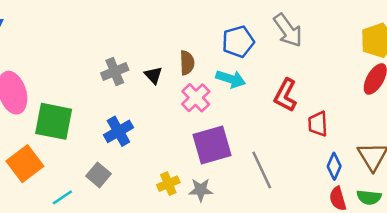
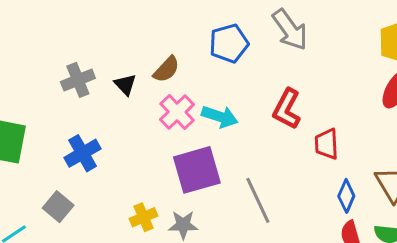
brown semicircle: (187, 63) -> (166, 69), turned 45
cyan arrow: (231, 79) -> (220, 117), moved

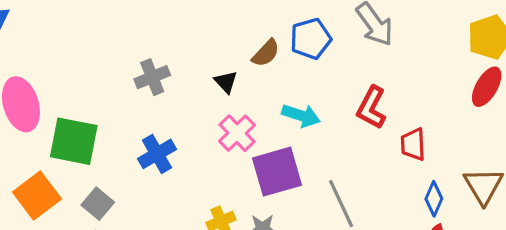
brown semicircle: (166, 69) -> (266, 53), moved
black triangle: (125, 85) -> (226, 82), moved
pink cross: (177, 112) -> (237, 133), moved
gray square: (58, 207) -> (98, 204), moved

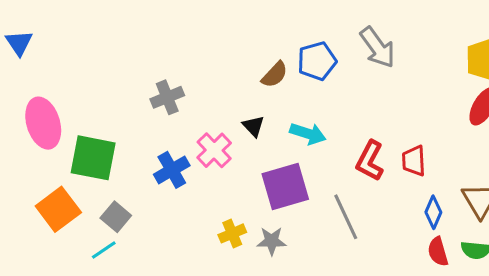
black triangle: (226, 82) -> (253, 126), moved
red L-shape: (371, 108) -> (370, 161), moved
pink cross: (237, 133) -> (214, 150), moved

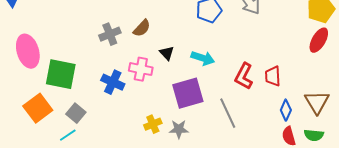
brown semicircle: (275, 75) -> (142, 28), moved
pink cross: (214, 150) -> (141, 69), turned -35
blue cross: (172, 170) -> (113, 82), turned -35

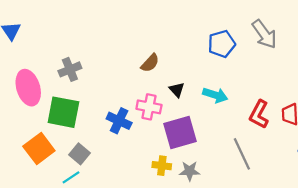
gray cross: (110, 34) -> (70, 69), moved
purple square: (188, 93) -> (180, 133), moved
yellow cross: (153, 124) -> (162, 166), turned 30

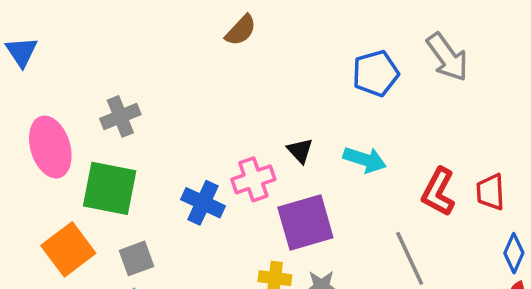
brown semicircle: (150, 63) -> (241, 30), moved
pink cross: (149, 107) -> (253, 179), turned -30
gray square: (80, 154) -> (137, 258), turned 30

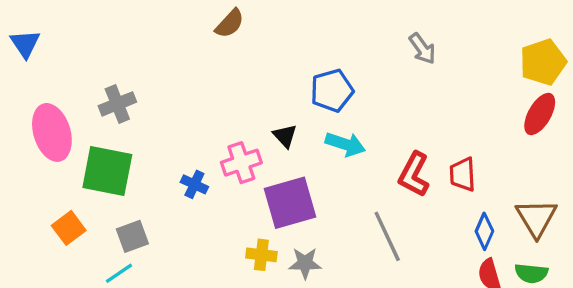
gray arrow: (447, 57) -> (422, 49), size x0.7
blue pentagon: (376, 73) -> (332, 91), moved
blue cross: (203, 203) -> (194, 184), size x0.7
orange square: (68, 249) -> (69, 228), size x0.7

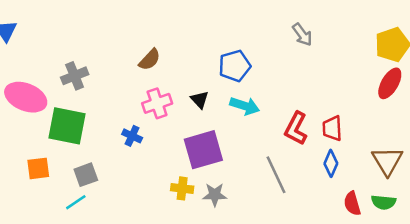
brown semicircle: (230, 24) -> (150, 60), moved
pink ellipse: (52, 132) -> (26, 97), turned -51
pink cross: (241, 163) -> (157, 103), moved
orange square: (69, 228) -> (38, 168), turned 30
blue diamond: (484, 231) -> (331, 163), moved

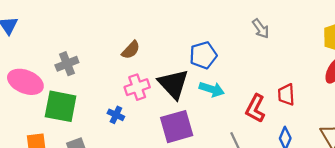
black triangle: (200, 100) -> (173, 84), size x2.0
red trapezoid: (332, 128) -> (286, 95), moved

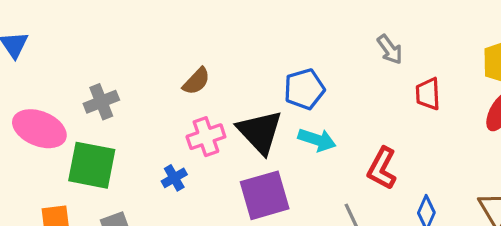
red trapezoid: (286, 95) -> (428, 94), moved
blue cross: (116, 115) -> (174, 178), turned 35

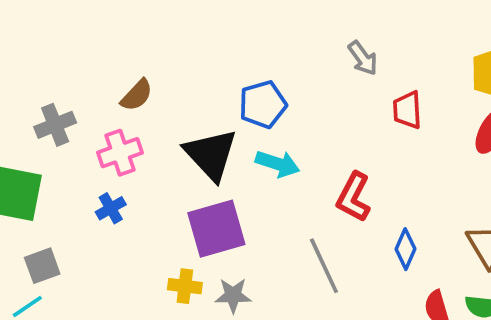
gray cross: (101, 102) -> (55, 125), moved
pink cross: (206, 137) -> (120, 153), moved

